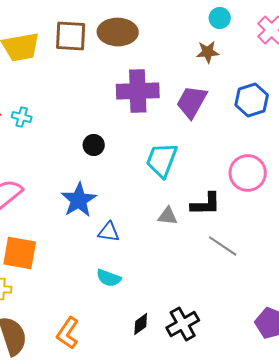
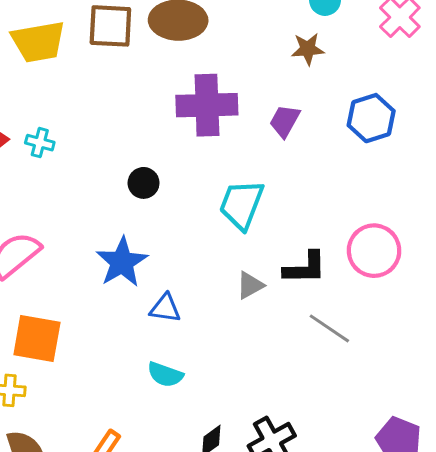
purple trapezoid: (192, 102) -> (285, 121), size x0.7
pink circle: (248, 173) -> (374, 251), moved
gray triangle: (168, 216) -> (250, 285), turned -35

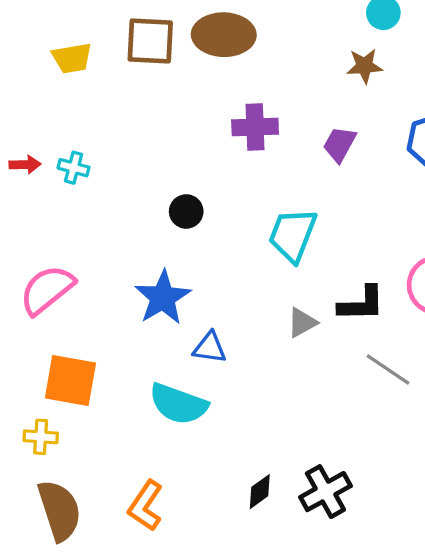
yellow trapezoid: (38, 42) -> (72, 58), size x0.7
purple cross: (207, 105) -> (255, 127), size x0.7
cyan semicircle: (165, 375) -> (178, 404), moved, size x1.5

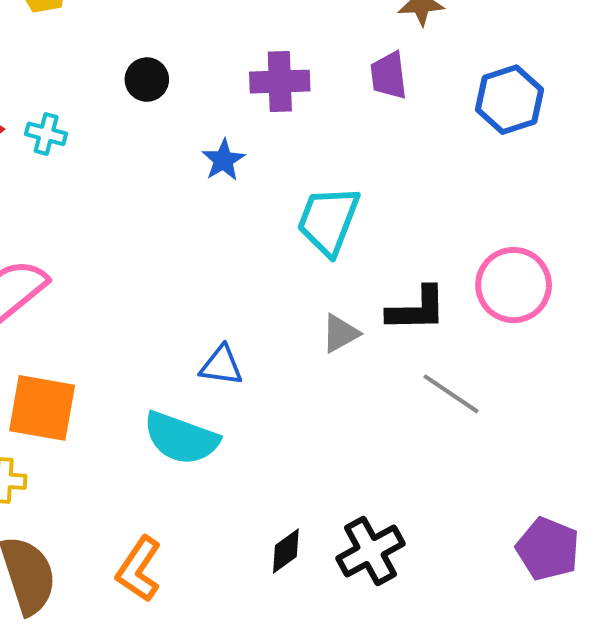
purple trapezoid: (340, 144) -> (389, 75), moved, turned -36
black circle: (186, 211) -> (147, 80), moved
blue star: (163, 298) -> (223, 160), moved, size x0.6

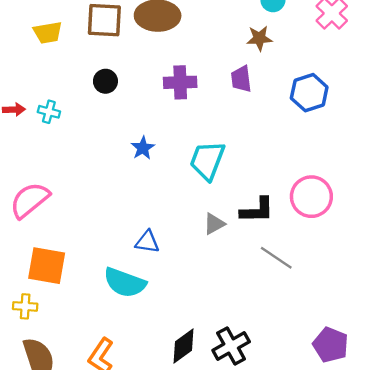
blue star: (223, 160) -> (143, 148), moved
black diamond: (286, 551) -> (184, 346), size x1.4

